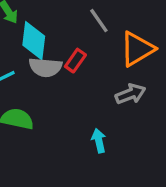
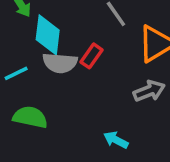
cyan arrow: (99, 141) -> (116, 140), turned -50

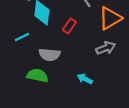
gray semicircle: (60, 63) -> (50, 55), moved
green semicircle: (30, 117) -> (37, 76), moved

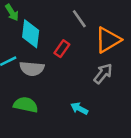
gray arrow: (106, 48) -> (103, 74), turned -30
gray semicircle: (50, 55) -> (32, 69), moved

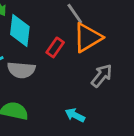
orange triangle: (108, 40) -> (88, 38), moved

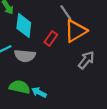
cyan arrow: (75, 115) -> (39, 92), moved

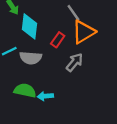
gray arrow: (86, 60) -> (75, 62), moved
cyan arrow: (39, 92) -> (45, 96), turned -32

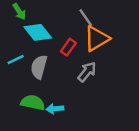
cyan diamond: (29, 26) -> (38, 32), turned -45
gray semicircle: (31, 58) -> (39, 67), turned 100

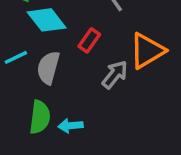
orange triangle: (97, 39) -> (147, 51), moved
green semicircle: (33, 103) -> (40, 117), turned 85

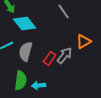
red rectangle: (89, 40) -> (50, 58), moved
orange triangle: (147, 51) -> (84, 41), size x0.7

